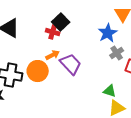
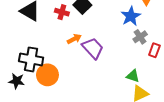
red cross: (53, 32) -> (62, 12), moved
orange circle: (38, 71) -> (47, 75), moved

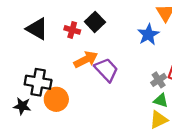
gray cross: (140, 37) -> (159, 80), moved
orange arrow: (74, 39) -> (86, 59), size x1.5
green triangle: (133, 76) -> (161, 100), moved

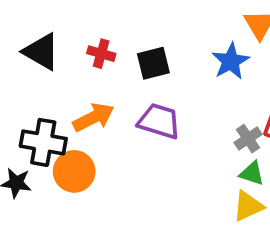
black square: (95, 22) -> (153, 63), moved, turned 30
orange arrow: (86, 59) -> (93, 117), moved
purple trapezoid: (106, 70) -> (159, 121), turned -30

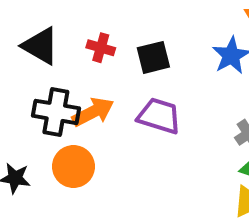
black cross: (43, 142) -> (56, 112), moved

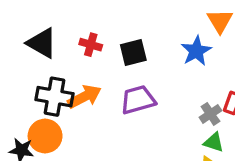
purple trapezoid: (159, 116) -> (138, 100), turned -33
orange circle: (73, 167) -> (45, 136), moved

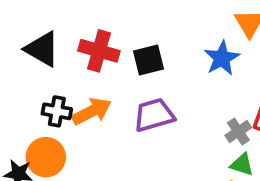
red cross: (91, 45) -> (99, 51), size x1.5
black cross: (54, 97) -> (57, 111), size x0.7

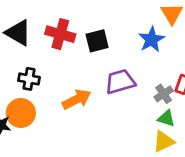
orange arrow: (92, 111) -> (77, 99), moved
purple trapezoid: (154, 115) -> (120, 82), moved

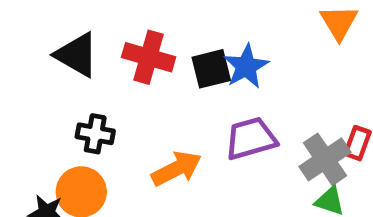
blue star: (151, 40) -> (246, 66), moved
gray cross: (164, 94) -> (325, 159), size x1.5

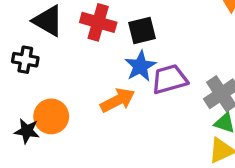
blue star: (246, 66) -> (140, 66), moved
black cross: (95, 134) -> (25, 60), moved

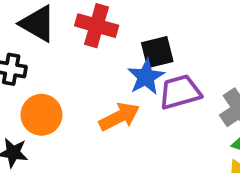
black square: (142, 31) -> (157, 52), moved
orange circle: (51, 116) -> (41, 115), moved

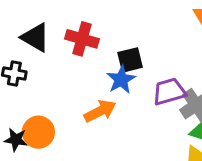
purple trapezoid: (180, 92) -> (169, 92), moved
orange circle: (41, 115) -> (38, 132), moved

